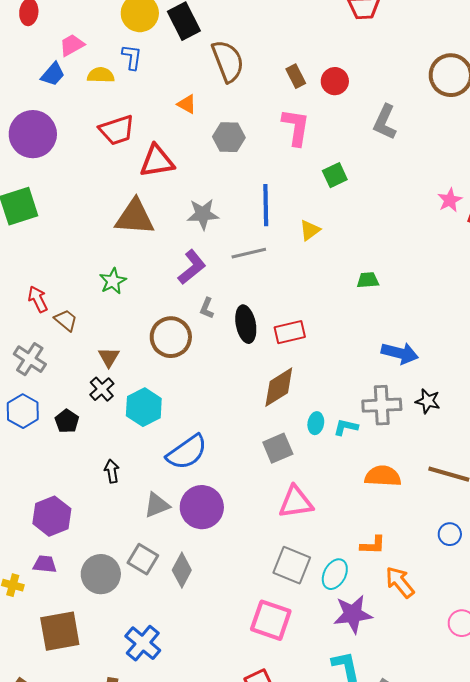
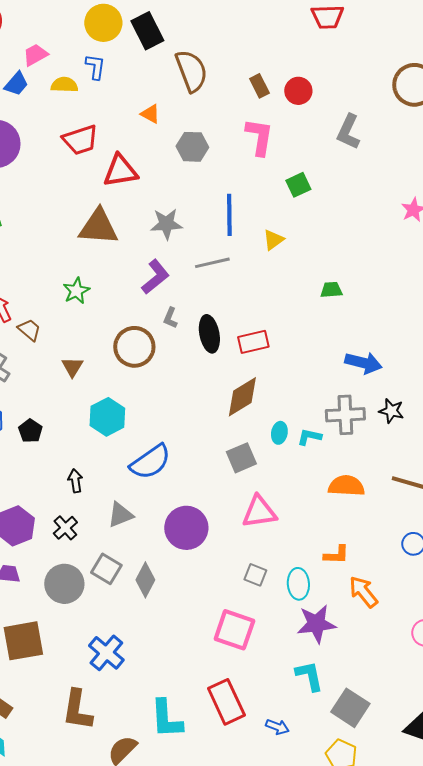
black cross: (102, 389) -> (65, 528), moved
purple circle: (202, 507) -> (186, 528), moved
gray square: (292, 565) -> (255, 575), size x0.6
cyan ellipse: (335, 574) -> (298, 584), turned -32

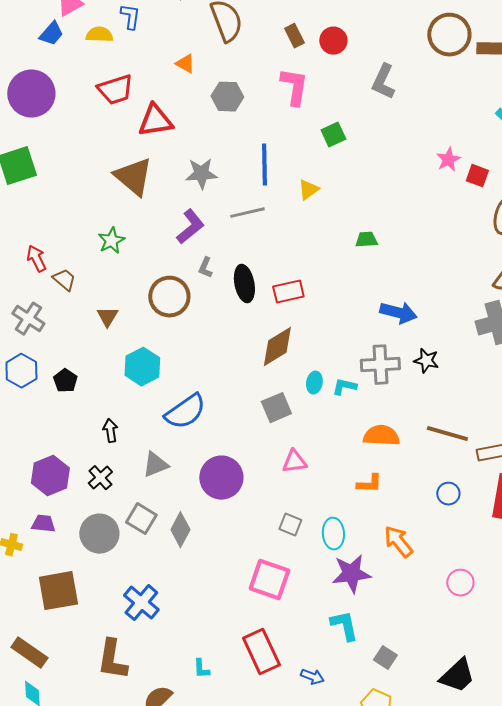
brown triangle: (98, 227) -> (133, 177), turned 36
pink triangle: (259, 512) -> (294, 462), size x0.7
orange L-shape: (336, 555) -> (369, 484), moved
gray square: (350, 708) -> (385, 658), size x0.6
cyan L-shape: (166, 719) -> (201, 669), size x0.5

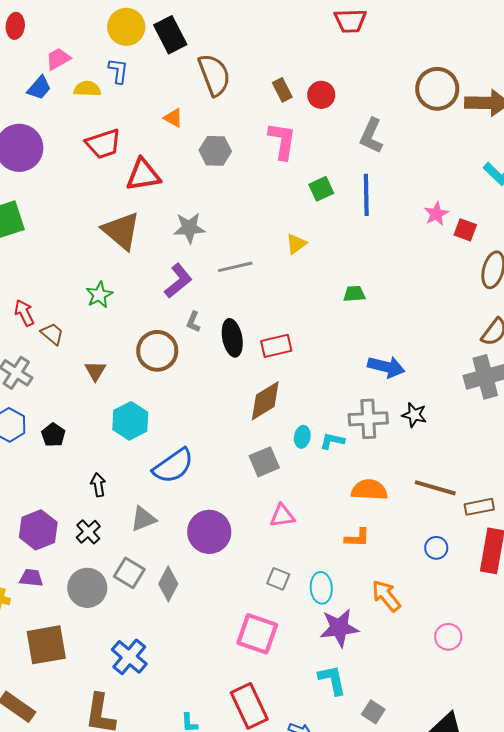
blue line: (264, 165) -> (366, 195), moved

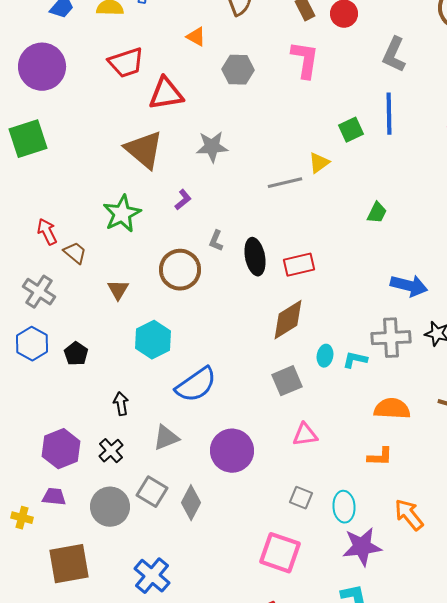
green square: (321, 189) -> (351, 130), moved
gray line: (235, 267) -> (285, 183), moved
purple L-shape: (178, 281) -> (183, 200), moved, size x0.6
green trapezoid: (354, 294) -> (377, 213), turned 120
green star: (99, 295) -> (122, 214), size x1.4

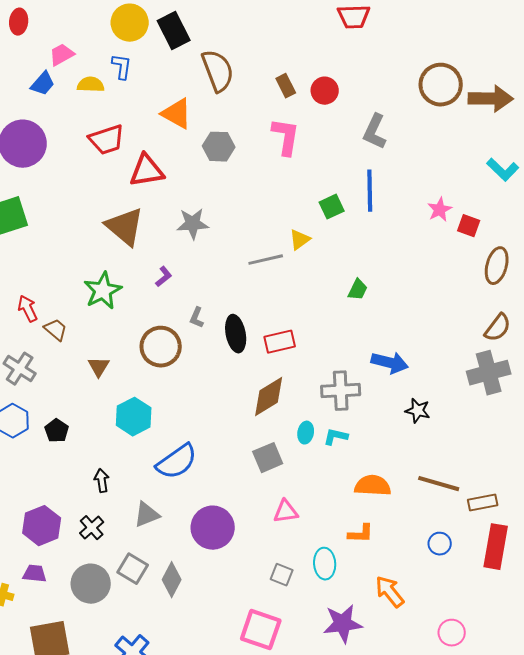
orange triangle: (196, 37) -> (177, 114), size x1.6
gray cross: (391, 338) -> (341, 391), moved
cyan ellipse: (344, 507) -> (325, 564), moved

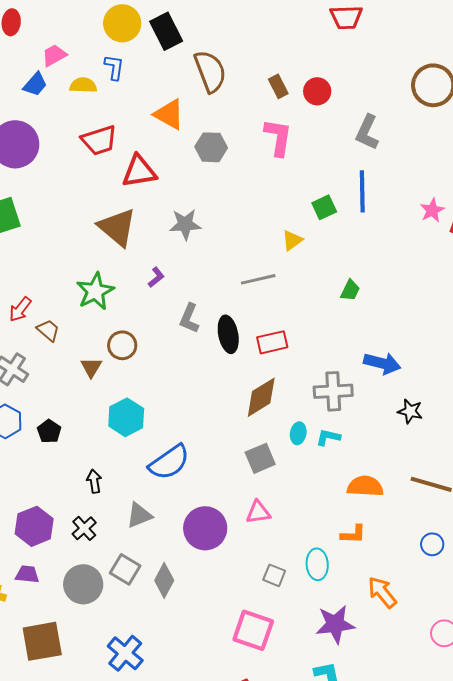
gray line: (266, 260) -> (258, 279), moved
red arrow: (28, 309) -> (20, 309), turned -116
gray L-shape: (197, 318) -> (189, 318), size x1.4
brown circle: (161, 347) -> (122, 345), moved, size x0.7
pink triangle: (286, 512) -> (258, 512), moved

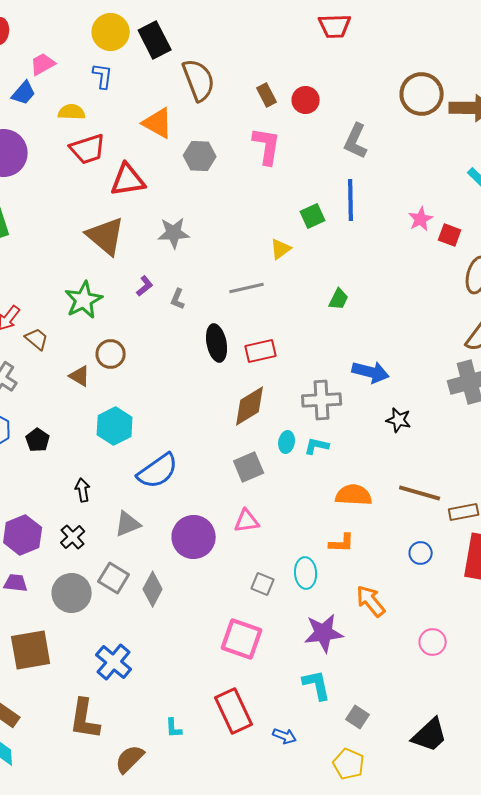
yellow semicircle: (83, 85) -> (72, 112), moved
gray L-shape: (189, 318) -> (178, 299), moved, size x0.7
brown triangle: (91, 367) -> (80, 376), turned -30

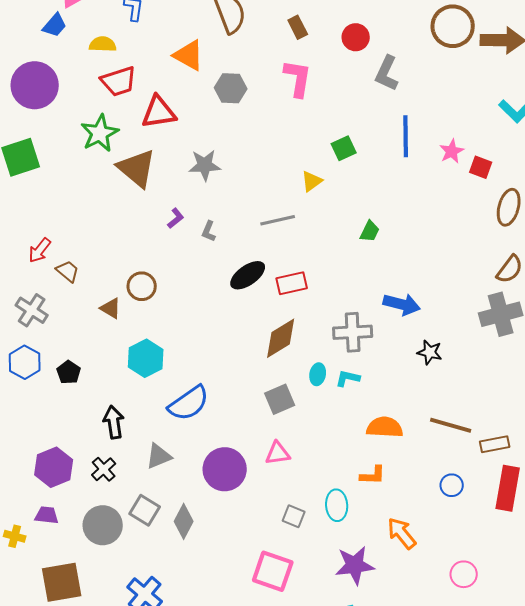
red circle: (306, 100) -> (356, 37), moved
blue line: (351, 200) -> (406, 136), moved
green star: (84, 300) -> (100, 133), moved
black ellipse: (217, 343) -> (248, 275), turned 66
black arrow: (83, 490) -> (114, 422), size x1.4

